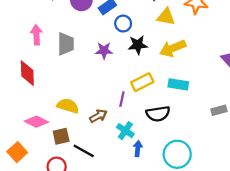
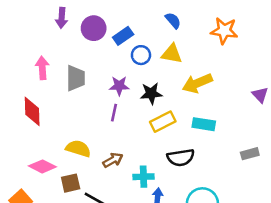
yellow triangle: (166, 17) -> (172, 54), moved
black star: (138, 45) -> (151, 93), moved
purple line: (122, 99) -> (114, 113), moved
cyan cross: (125, 131) -> (144, 177), turned -36

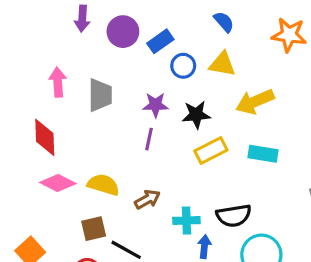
black semicircle: (181, 157) -> (234, 216), moved
pink diamond: (42, 166) -> (58, 183), moved

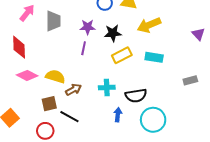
pink arrow: (58, 82) -> (27, 13), turned 42
brown arrow: (147, 199) -> (73, 90), moved
cyan cross: (186, 220) -> (107, 88), moved

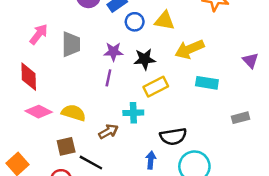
cyan rectangle: (154, 57) -> (207, 83), moved
cyan cross: (107, 88) -> (133, 113), moved
brown arrow: (73, 90) -> (108, 131), moved

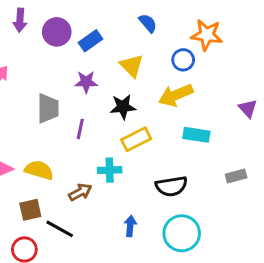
yellow triangle: (165, 21) -> (132, 66), moved, turned 35
blue circle: (135, 22) -> (183, 60), moved
gray trapezoid: (71, 44) -> (48, 108), moved
purple star: (113, 52) -> (86, 82), moved
black semicircle: (173, 136) -> (171, 186), moved

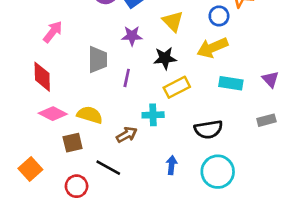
purple triangle: (248, 108) -> (270, 79), moved
brown square: (30, 210) -> (73, 143), moved

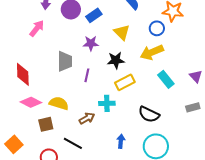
pink arrow: (53, 32) -> (37, 28), moved
cyan rectangle: (231, 83) -> (166, 79), turned 42
black semicircle: (208, 129) -> (149, 114), turned 35

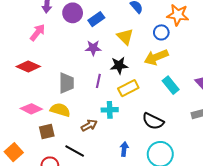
gray trapezoid: (65, 61) -> (66, 83), moved
red diamond: (23, 74) -> (28, 67), moved, turned -65
purple line: (87, 75) -> (98, 81), moved

